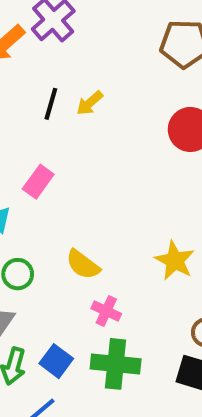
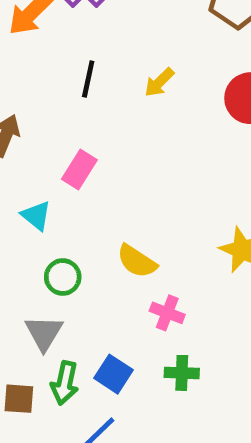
yellow arrow: (90, 103) -> (159, 82), moved
green cross: (116, 364) -> (182, 373), size x0.6

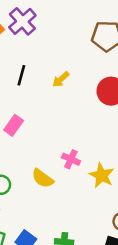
pink cross: (167, 313) -> (71, 159), moved

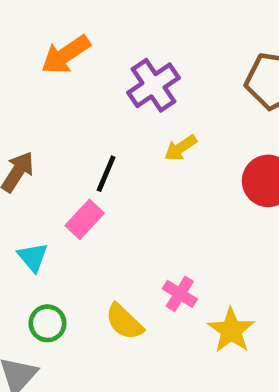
purple cross: (22, 21) -> (154, 85), moved
black line: (21, 75) -> (106, 174), moved

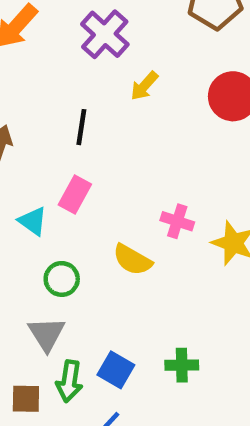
pink rectangle: (85, 219) -> (75, 195), moved

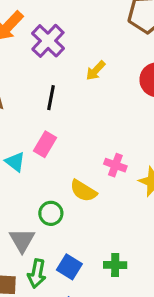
purple cross: (105, 34) -> (48, 41), moved
green circle: (62, 279) -> (51, 213), moved

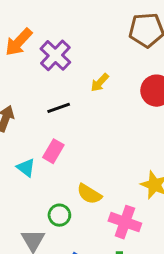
black line: (51, 98) -> (59, 108), turned 60
pink cross: (115, 165) -> (125, 222), moved, size x1.5

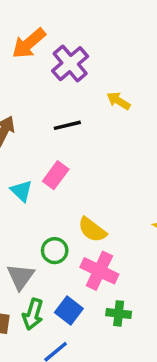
yellow arrow: (100, 83) -> (118, 101), turned 72
pink cross: (125, 222) -> (99, 271), moved

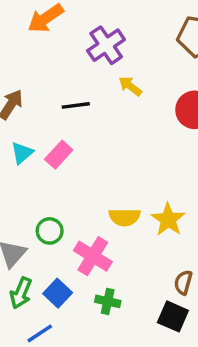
purple cross: (70, 64) -> (106, 45), moved
cyan triangle: (22, 191) -> (22, 153), moved, turned 30
yellow semicircle: (92, 230) -> (125, 217), moved, turned -44

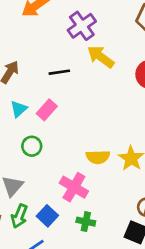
yellow arrow: (130, 86) -> (101, 57), size x1.5
green circle: (50, 231) -> (32, 146), moved

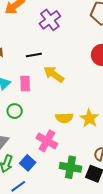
yellow arrow: (101, 57) -> (54, 74), moved
pink rectangle: (47, 110) -> (25, 84), turned -42
green cross: (86, 222) -> (70, 167), moved, size x1.5

